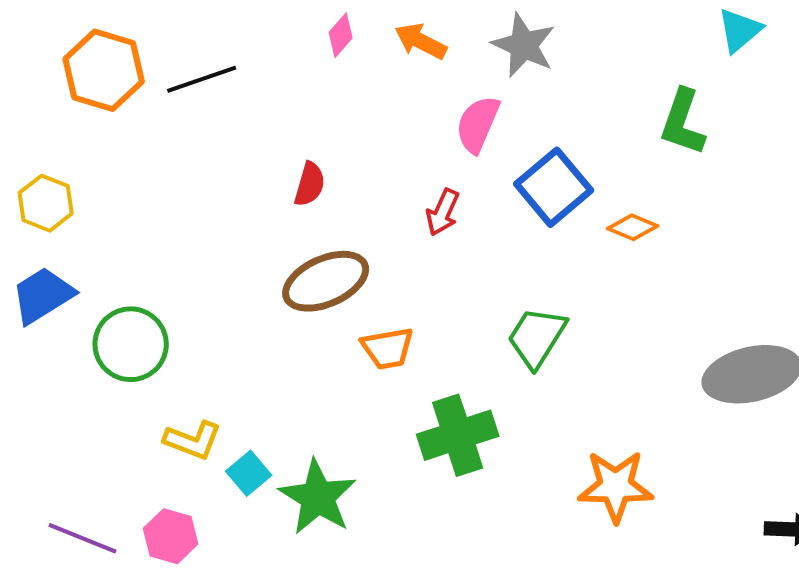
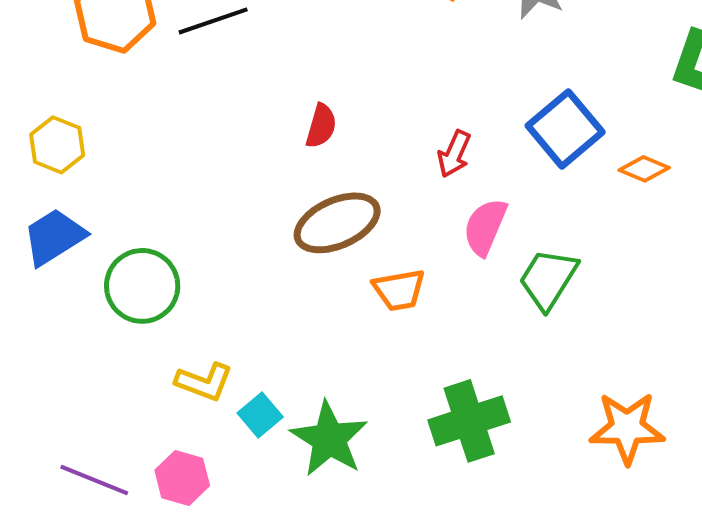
pink semicircle: (478, 124) -> (485, 227), moved
green cross: (458, 435) -> (469, 421), moved

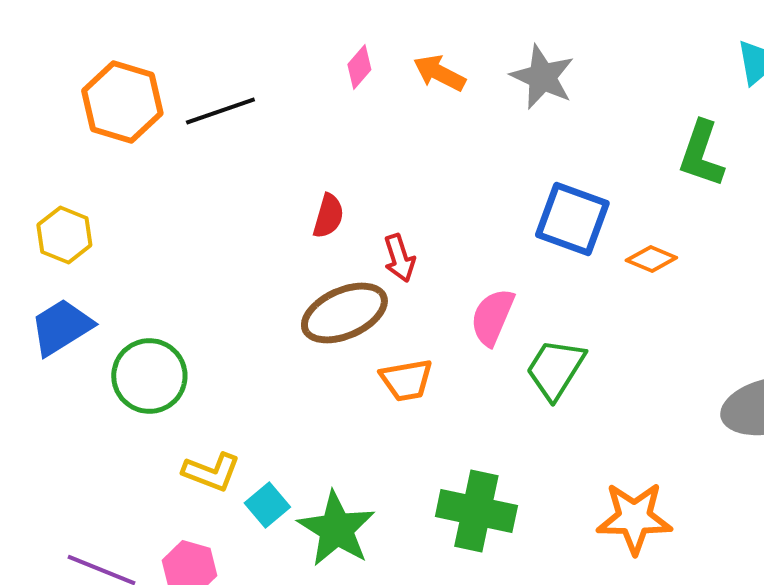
blue square: (565, 129) -> (572, 219), turned -30
red arrow: (454, 154) -> (399, 258), moved, turned -42
green cross: (469, 421) -> (476, 511), turned 30

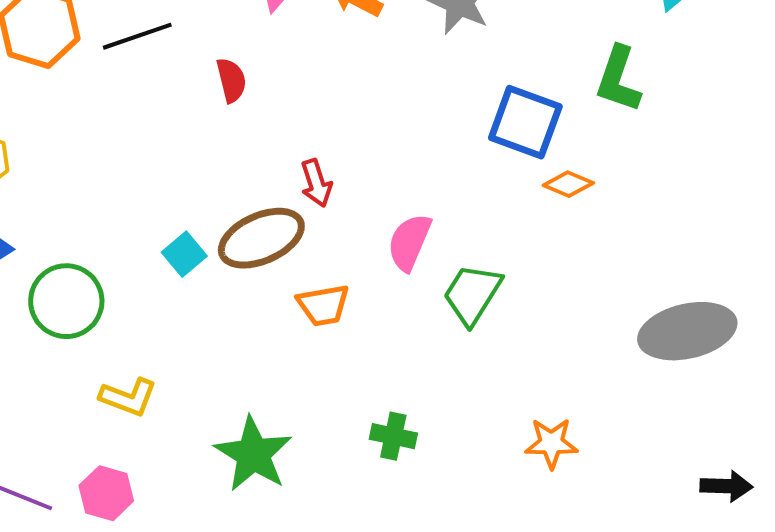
red semicircle: (328, 216) -> (231, 80), moved, turned -30
blue square: (572, 219) -> (525, 122), moved
cyan square: (267, 505) -> (184, 254), moved
green cross: (476, 511) -> (393, 436), size x0.6
orange star: (634, 518) -> (551, 443), size x0.7

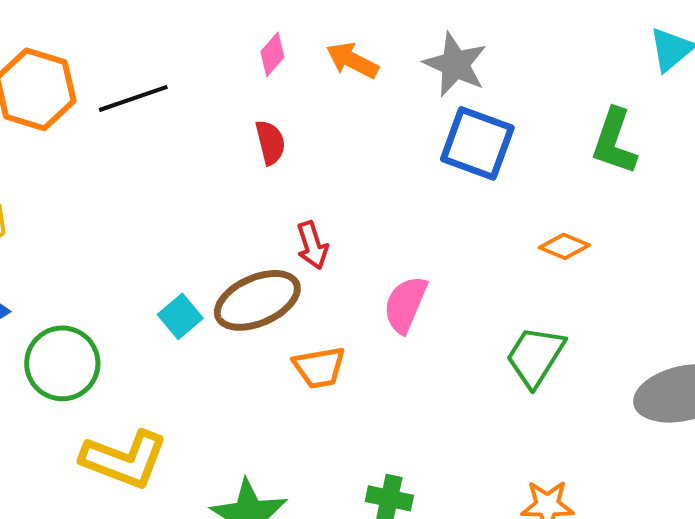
red semicircle: (231, 80) -> (270, 142), moved
blue square: (525, 122) -> (477, 143), moved
green trapezoid: (472, 294) -> (535, 356), moved
yellow L-shape: (128, 397) -> (124, 459), size x1.5

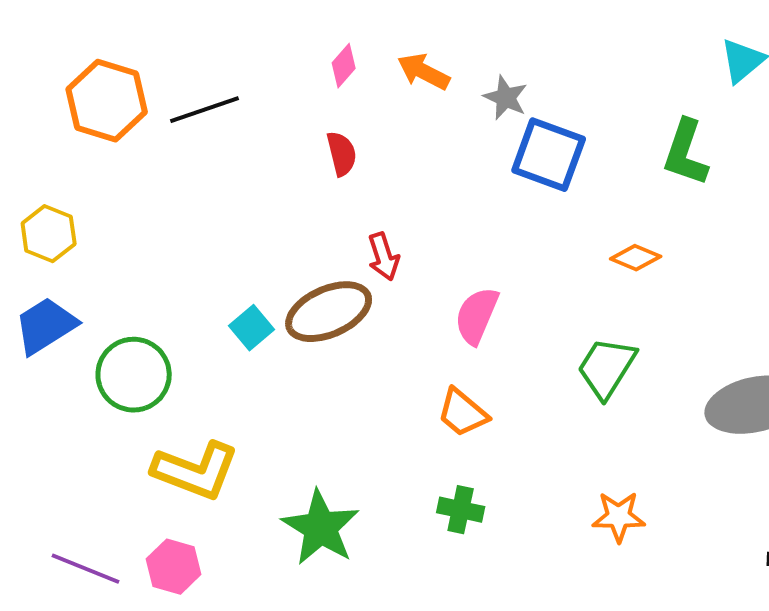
gray star: (455, 64) -> (506, 98), moved, size x0.7
orange trapezoid: (319, 367) -> (463, 413), moved, turned 50

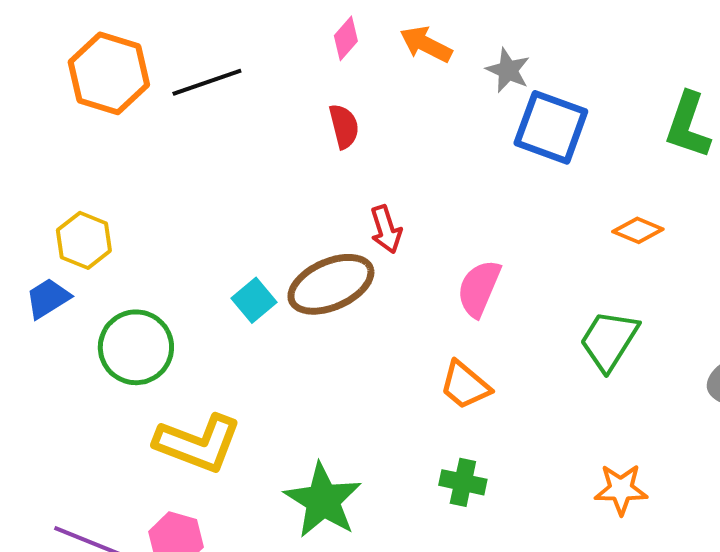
yellow hexagon: (49, 234) -> (84, 240), moved
blue trapezoid: (46, 326) -> (48, 298), size x0.7

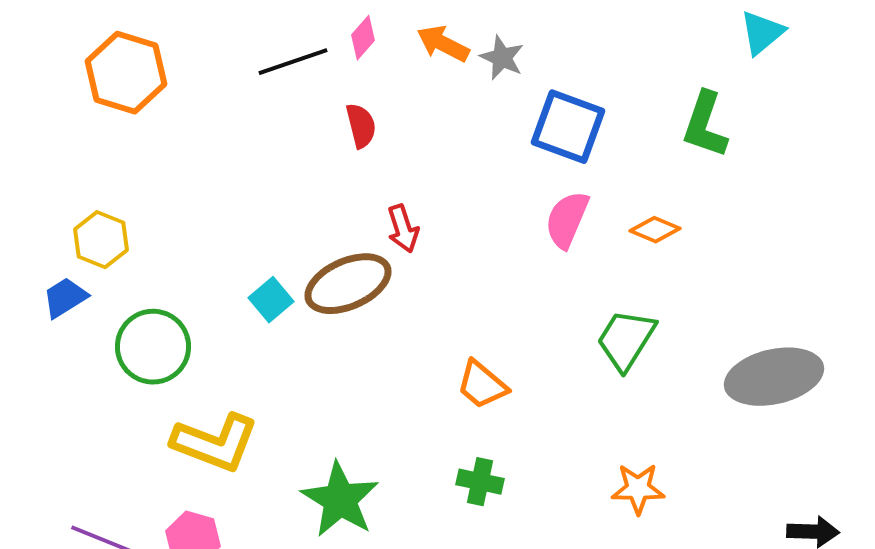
gray star: (508, 70) -> (502, 58), moved
black line: (207, 82) -> (293, 62), moved
pink semicircle: (479, 288) -> (567, 220), moved

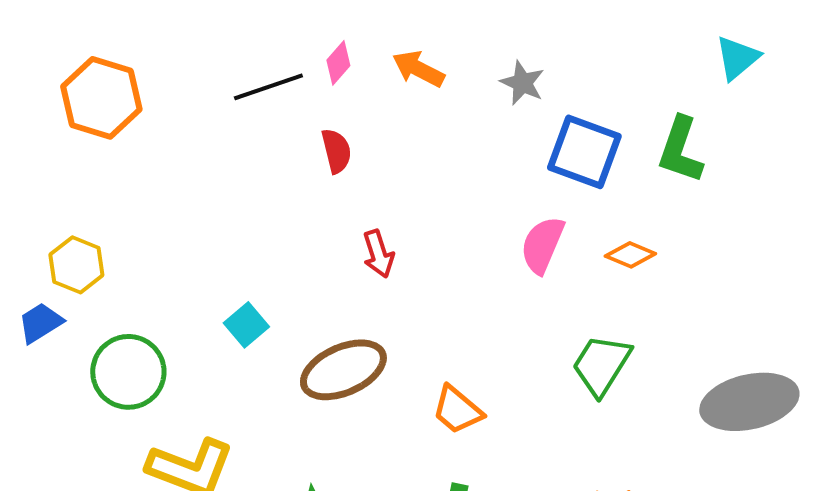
gray star: (502, 58) -> (522, 83), moved
blue square: (568, 127) -> (584, 152), moved
brown ellipse: (348, 284) -> (343, 370), moved

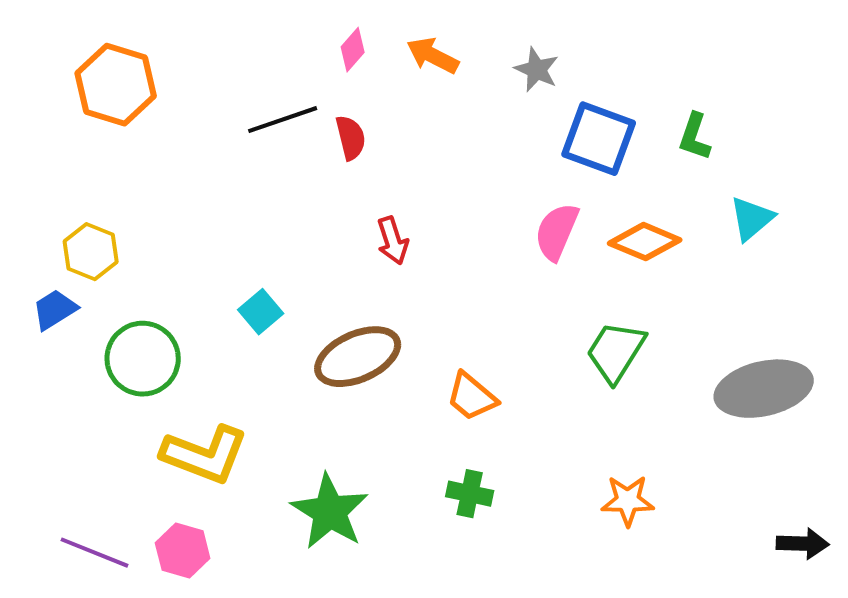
cyan triangle: (737, 58) -> (752, 219), moved
black line: (268, 87) -> (283, 120), moved
green L-shape: (680, 150) -> (695, 137), size x0.7
orange diamond: (630, 255) -> (645, 242), size x1.4

